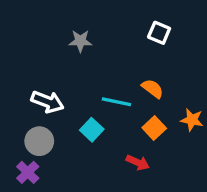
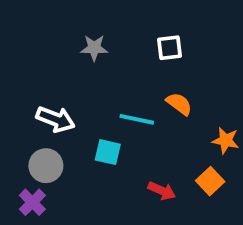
white square: (159, 33) -> (170, 48), moved, turned -30
orange square: (154, 128) -> (210, 181), moved
cyan square: (92, 130) -> (108, 152), turned -30

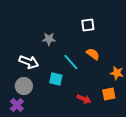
gray star: (94, 48) -> (49, 39), moved
cyan line: (137, 119) -> (71, 62), turned 36
orange square: (210, 181) -> (109, 94), turned 32

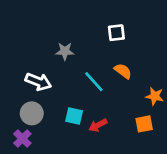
cyan square: (56, 79) -> (74, 116), moved
red arrow: (84, 99) -> (98, 125), moved, turned 128

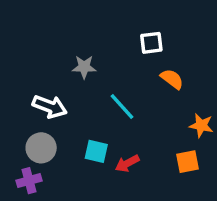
orange semicircle: (123, 71) -> (172, 79), moved
purple cross: (22, 139) -> (29, 181), turned 30

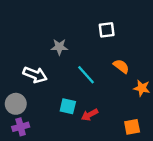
orange semicircle: (172, 79) -> (121, 66), moved
gray circle: (41, 148) -> (16, 104), moved
orange square: (188, 162) -> (132, 127), moved

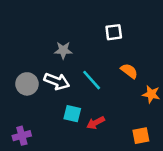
white arrow: (35, 75) -> (57, 81), moved
gray circle: (16, 104) -> (27, 84), moved

